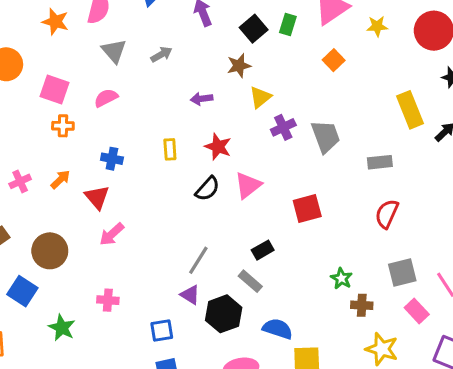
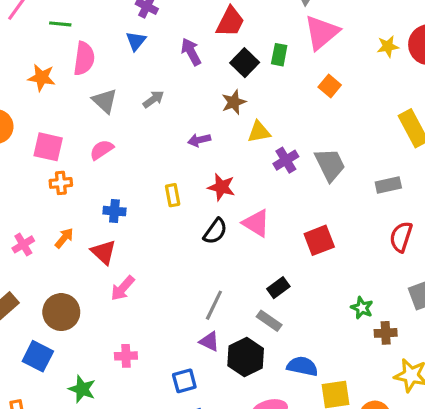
yellow star: (377, 26) -> (388, 46), moved
yellow triangle: (260, 97) -> (259, 132), turned 35
pink triangle: (248, 185) -> (256, 223), turned -44

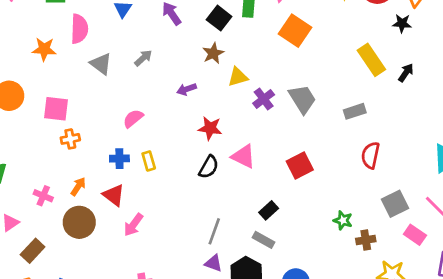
orange square: (330, 86) -> (295, 31), size x1.6
pink semicircle: (102, 150) -> (133, 118), moved
yellow rectangle: (173, 195) -> (149, 161), moved
pink cross: (23, 244) -> (43, 196), turned -30
brown circle: (61, 312) -> (79, 222), moved

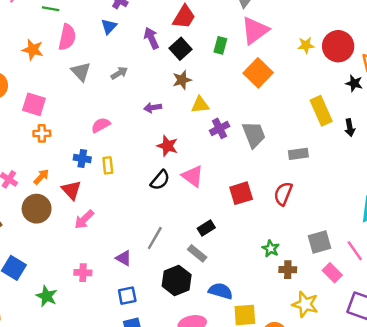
black square: (219, 18) -> (180, 49), moved
black arrow: (406, 73) -> (350, 128), turned 126
red semicircle: (371, 155) -> (283, 194), moved
purple triangle: (213, 263) -> (124, 258), moved

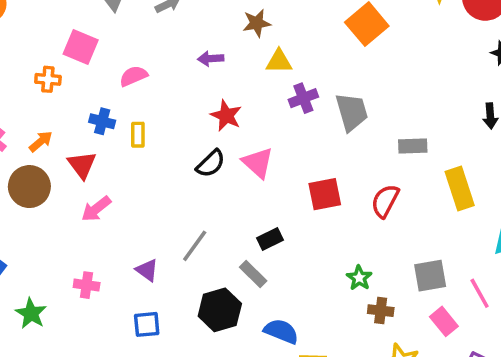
pink square: (34, 104) -> (81, 47), moved
yellow rectangle: (321, 111) -> (460, 188), moved

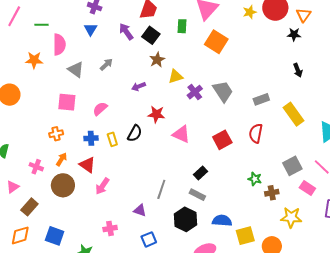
orange cross: (48, 79) -> (56, 134), moved
black semicircle: (211, 164) -> (135, 133), moved

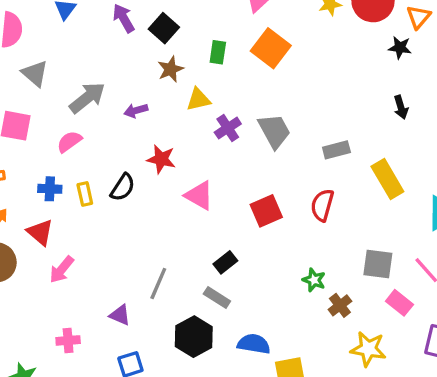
green rectangle: (182, 26) -> (218, 52), moved
gray arrow: (106, 65) -> (87, 98), moved, size x1.6
gray square: (292, 166) -> (378, 264), turned 30
brown cross: (272, 193) -> (340, 305), turned -32

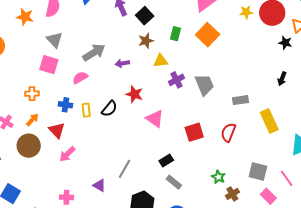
gray triangle: (35, 73) -> (55, 40), moved
black arrow: (401, 107) -> (282, 79), turned 32
gray rectangle: (217, 298) -> (174, 182), moved

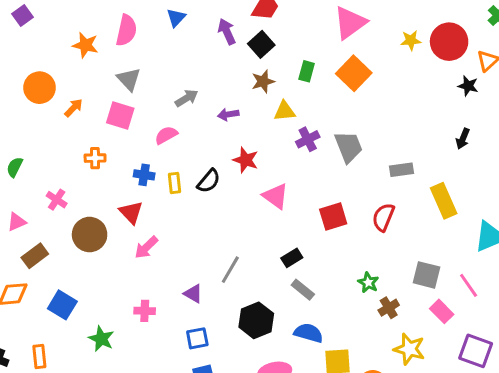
gray arrow: (94, 52) -> (186, 98), size x0.7
orange arrow: (32, 120) -> (74, 108), moved

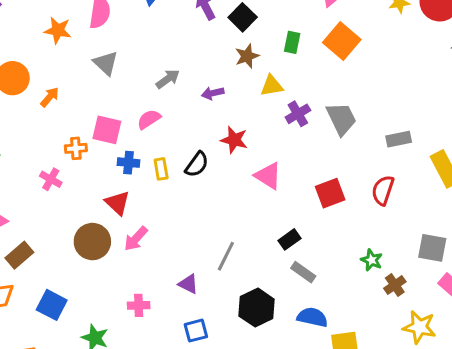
pink square: (120, 116) -> (107, 130), moved
pink cross: (57, 200) -> (51, 179), moved
brown circle: (90, 235) -> (92, 242), moved

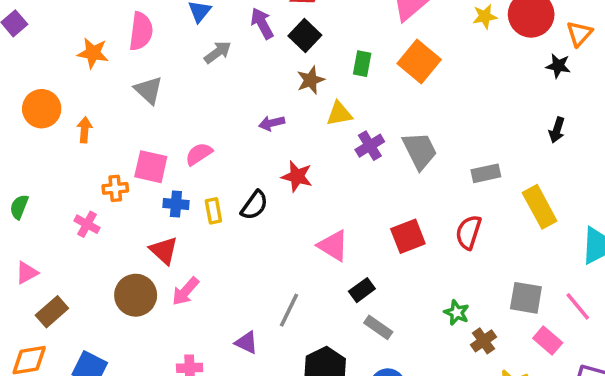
gray arrow: (168, 79) -> (218, 52), moved
orange arrow: (50, 97) -> (85, 130), turned -35
pink triangle: (268, 176) -> (333, 246), moved

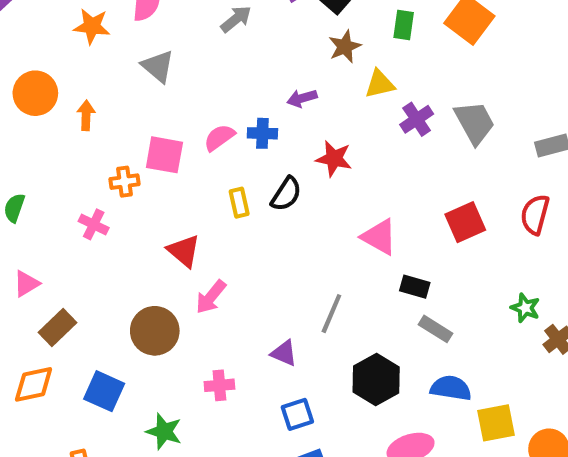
blue cross: (176, 204) -> (262, 133), moved
black rectangle: (362, 290) -> (415, 287), turned 55
brown circle: (136, 295) -> (155, 331), moved

